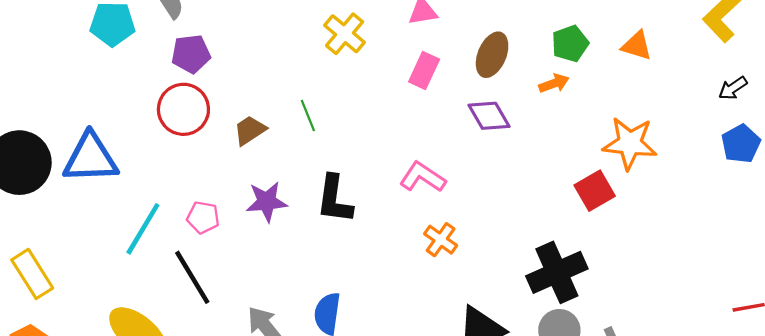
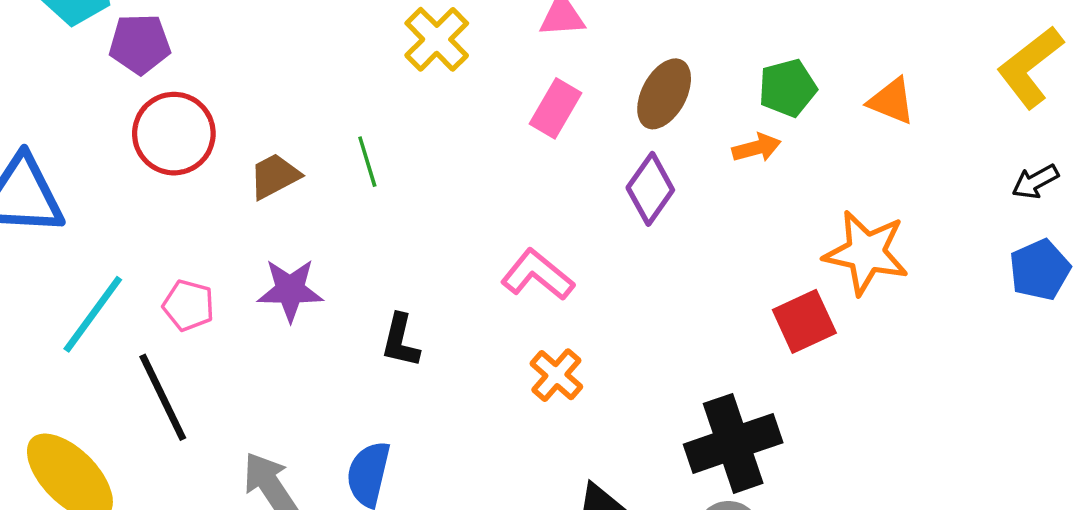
purple pentagon: (191, 54) -> (140, 44), moved
purple diamond: (489, 116) -> (650, 189), turned 60
black L-shape: (334, 199) -> (400, 341), moved, size x0.7

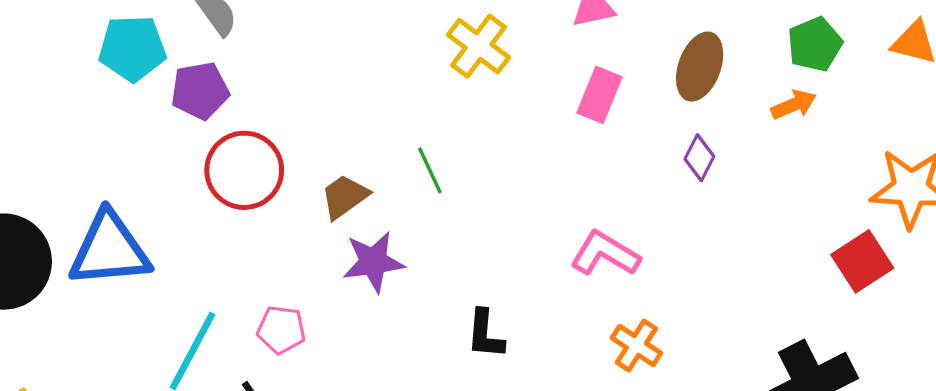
purple diamond: (650, 189) -> (699, 158), size x0.7
purple star: (290, 290) -> (373, 262), moved

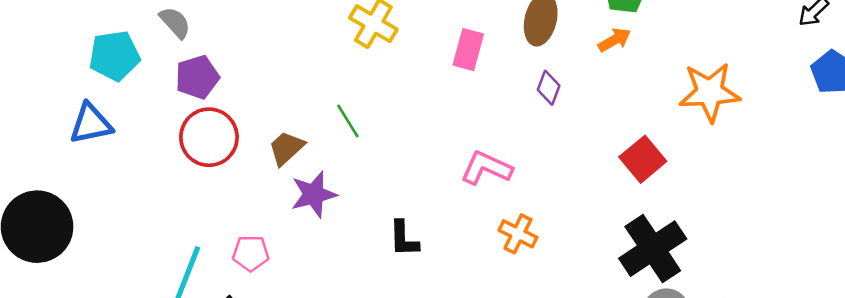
purple pentagon: (200, 91) -> (197, 77), moved
blue triangle: (109, 250) -> (91, 124), moved, size x0.7
red square: (862, 261) -> (643, 159), moved

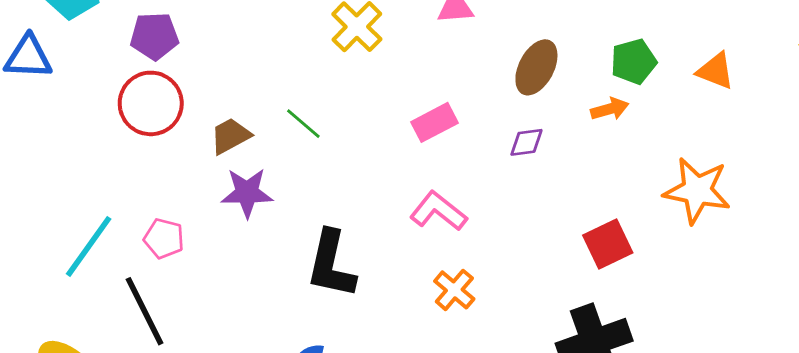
pink rectangle: (468, 50) -> (435, 122), moved, turned 33
purple diamond: (549, 88) -> (526, 142), turned 48
green line: (348, 121) -> (303, 124), turned -32
black L-shape: (404, 239) -> (331, 264), size x1.6

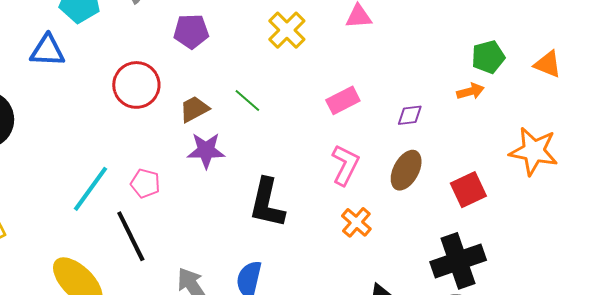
purple pentagon: (154, 36) -> (191, 31), moved
brown ellipse: (536, 67) -> (406, 170), moved
pink L-shape: (438, 211) -> (345, 165), turned 78

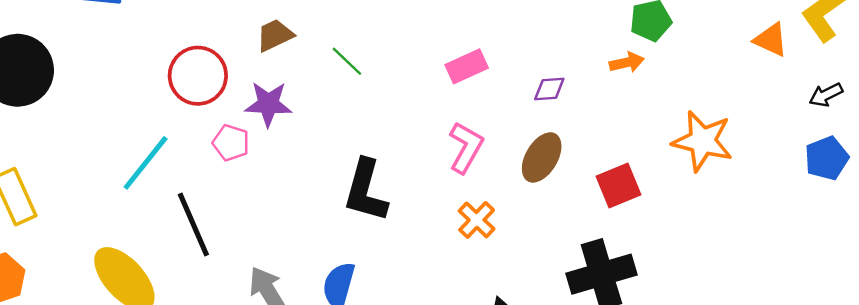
orange triangle: (548, 64) -> (771, 40), moved
red circle: (136, 85) -> (198, 76), moved
brown trapezoid: (194, 109) -> (275, 35), moved
purple star: (206, 150) -> (268, 104), moved
pink pentagon: (145, 183) -> (231, 143), moved

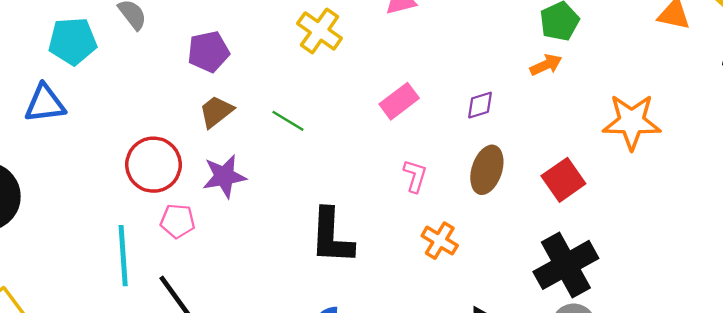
pink pentagon: (231, 143) -> (178, 221), moved
pink L-shape: (466, 147) -> (415, 176), size x0.7
cyan line: (146, 163) -> (123, 256), turned -30

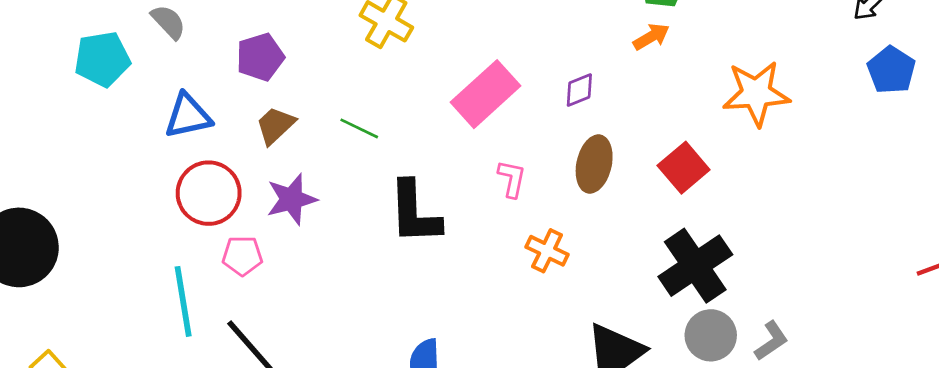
pink rectangle: (399, 101) -> (486, 94), size x1.5
blue triangle: (45, 103) -> (188, 116), moved
black L-shape: (332, 236) -> (415, 213), moved

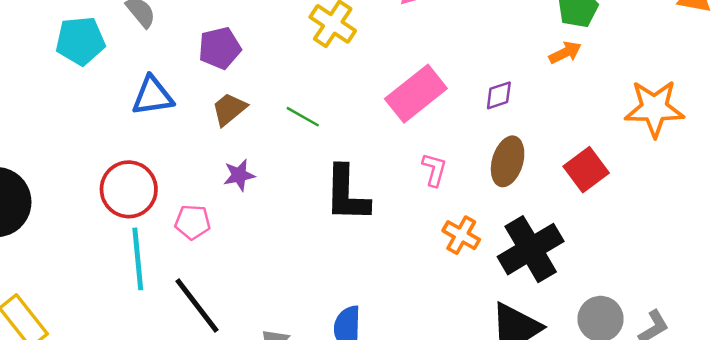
red circle: (209, 193) -> (129, 189), moved
purple star: (292, 199) -> (239, 175), size x0.7
black cross: (695, 266) -> (531, 249), moved

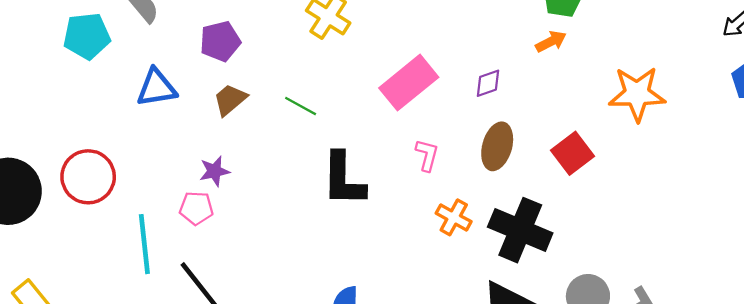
purple star: (239, 175) -> (214, 171), moved
red circle: (129, 189) -> (88, 177), moved
black cross: (531, 249) -> (520, 230), turned -36

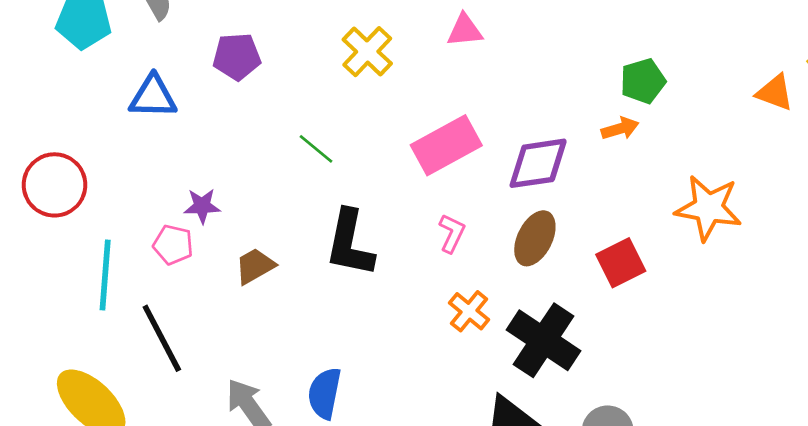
purple diamond: (488, 83) -> (538, 163), size x1.8
brown trapezoid: (230, 100) -> (255, 266), moved

